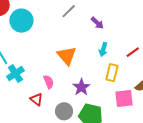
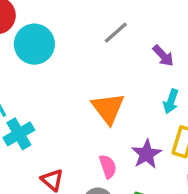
pink semicircle: (49, 82) -> (108, 166), moved
purple star: (81, 87) -> (146, 154), moved

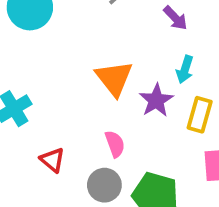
purple star: (146, 154) -> (156, 100), moved

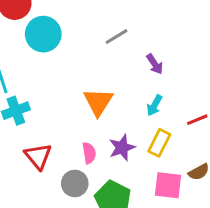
purple star: (156, 100) -> (122, 148), moved
red triangle: (52, 160) -> (38, 156), size x1.4

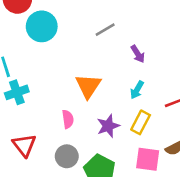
pink semicircle: (89, 153) -> (68, 119), moved
red triangle: (38, 156) -> (24, 145), moved

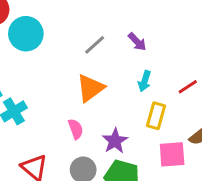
gray line: (105, 30) -> (95, 45), moved
orange triangle: (88, 86) -> (90, 88), turned 32
purple star: (108, 126) -> (115, 141), moved

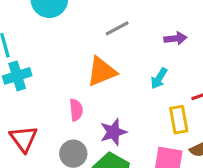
purple arrow: (137, 42) -> (175, 38), moved, turned -66
yellow rectangle: (156, 116) -> (179, 120), moved, turned -40

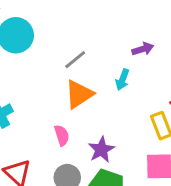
gray line: (117, 28) -> (75, 60), moved
cyan arrow: (159, 78) -> (122, 80), moved

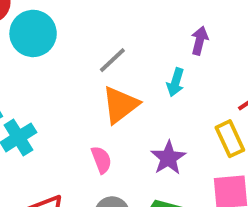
purple arrow: (143, 49) -> (200, 41), turned -55
purple star: (101, 150) -> (168, 158), moved

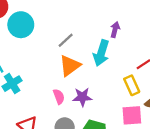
cyan arrow: (176, 82) -> (101, 53), size x1.6
purple star: (168, 158) -> (82, 97), moved, turned 30

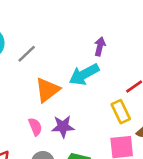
gray line: (66, 40) -> (27, 54), moved
cyan arrow: (101, 53) -> (84, 74), turned 45

